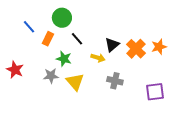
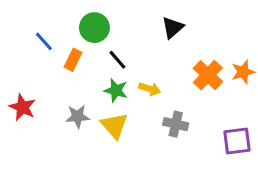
black triangle: (112, 45) -> (173, 28), moved
green star: (64, 59) -> (116, 90), moved

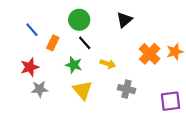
green circle: (94, 28) -> (79, 20), moved
green star: (116, 90) -> (74, 65), moved
red star: (22, 107) -> (30, 67), moved, turned 30
gray star: (78, 116) -> (40, 89), moved

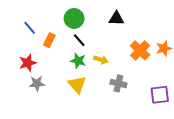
black triangle: (124, 20) -> (116, 18), turned 42
green star: (74, 65) -> (78, 61), moved

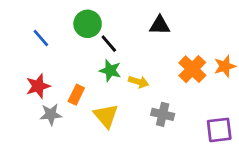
green circle: (74, 18) -> (88, 24), moved
orange rectangle: (49, 40) -> (76, 95), moved
black line: (79, 40) -> (109, 44), moved
green star: (78, 61) -> (110, 71), moved

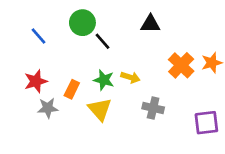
green star: (110, 71) -> (104, 80), moved

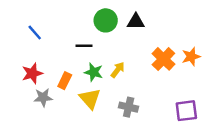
green circle: (82, 23) -> (106, 20), moved
black line: (102, 41) -> (84, 46), moved, turned -49
yellow arrow: (130, 77) -> (118, 70), turned -70
gray cross: (153, 108) -> (129, 107), moved

